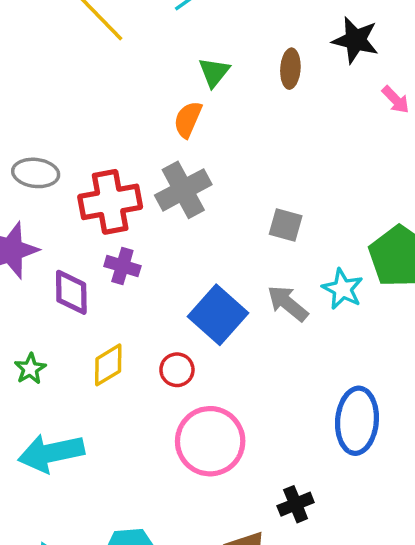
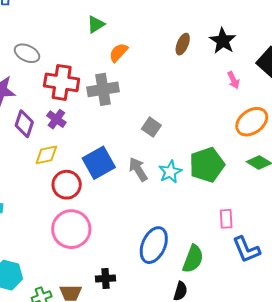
green triangle: (214, 72) -> (96, 24), moved
yellow diamond: (108, 365) -> (46, 155), moved
red circle: (177, 370) -> (67, 185), size x1.5

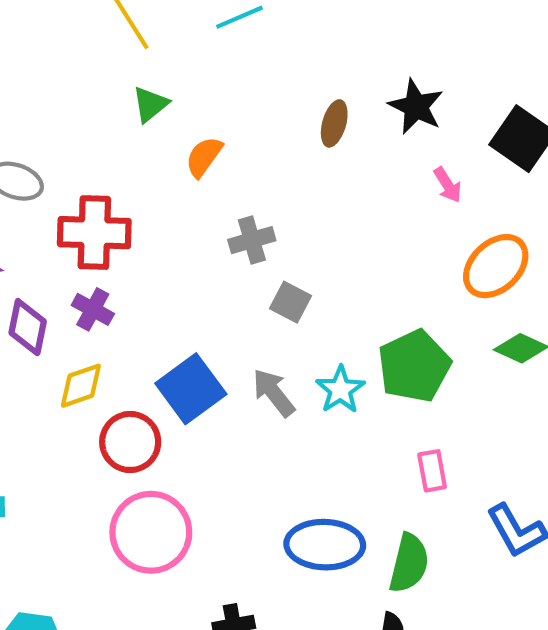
gray cross: (103, 89) -> (252, 240), moved, size x0.7
pink rectangle: (226, 219) -> (432, 471), moved
blue ellipse: (154, 245) -> (325, 545), turned 75

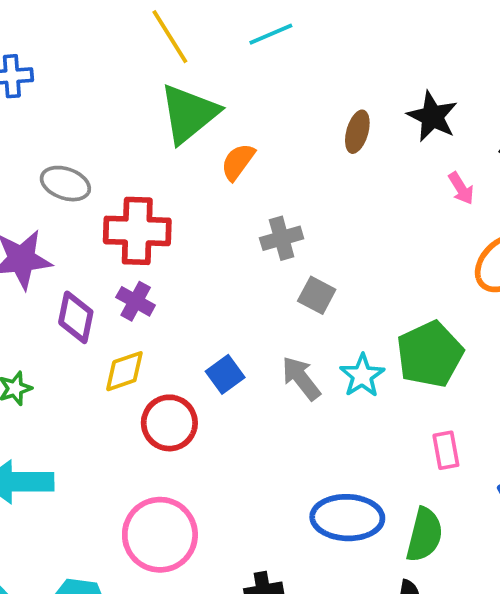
green triangle: (150, 104) -> (189, 114), size x1.8
blue square: (191, 389) -> (225, 374), size x0.6
pink circle: (151, 532) -> (160, 535), moved

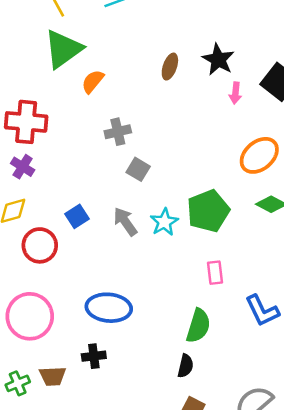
pink arrow: (461, 188) -> (235, 93), moved, turned 35
blue ellipse: (347, 518) -> (109, 308), moved

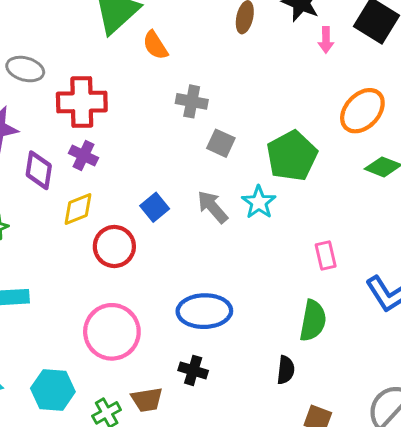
orange semicircle: (93, 81) -> (155, 45), turned -65
gray cross: (118, 132) -> (192, 101), turned 30
green pentagon: (208, 211) -> (292, 156), moved
black cross: (94, 356) -> (193, 370), turned 30
black semicircle: (186, 366) -> (286, 370), moved

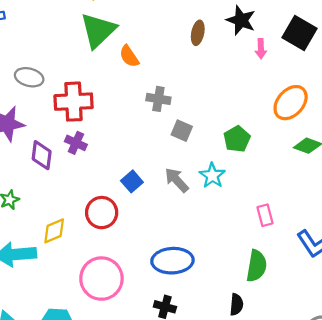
green pentagon: (292, 156) -> (237, 139), size x0.7
yellow diamond: (78, 209) -> (54, 231), moved

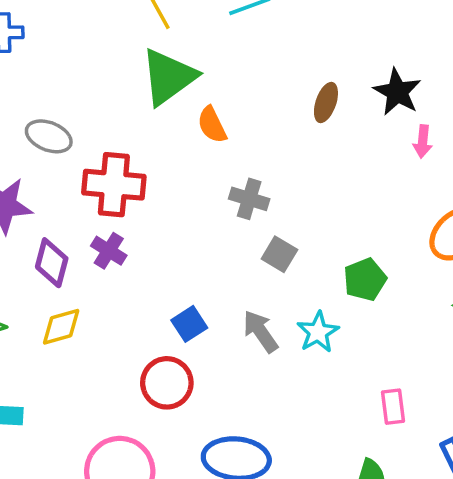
red circle: (102, 213) -> (167, 383), moved
yellow diamond: (54, 231) -> (61, 327), moved

